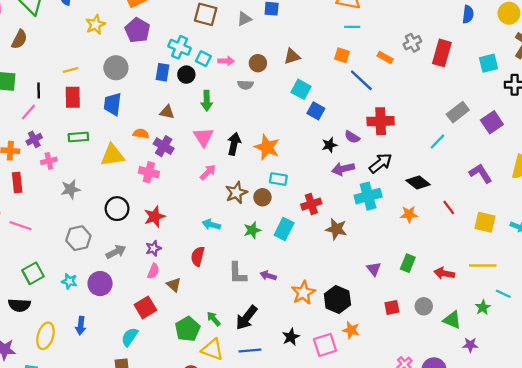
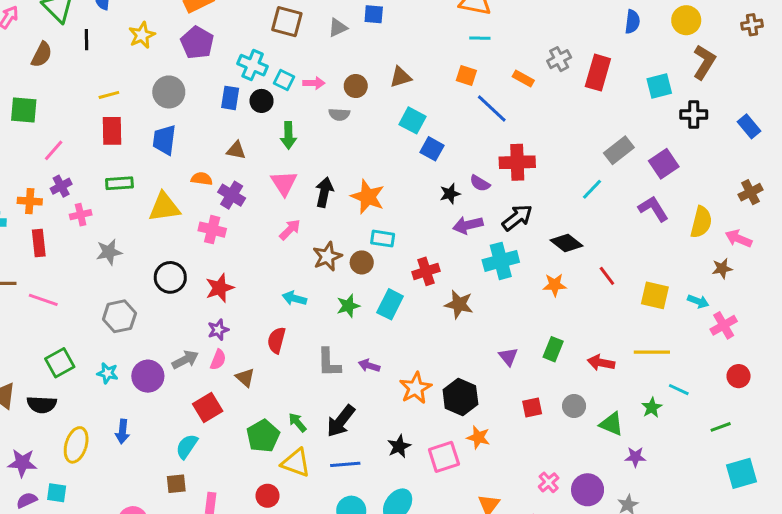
black line: (39, 90) -> (87, 40), moved
purple L-shape: (481, 173) -> (653, 209), moved
gray arrow: (116, 252) -> (185, 360), moved

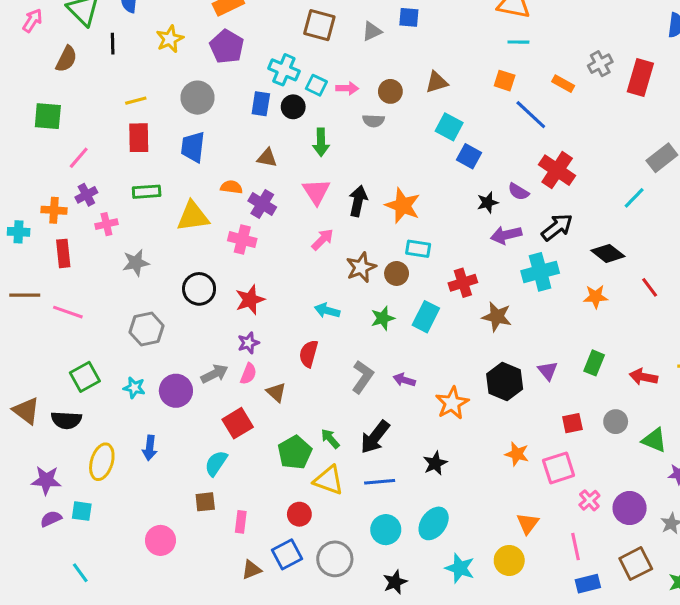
red cross: (517, 162) -> (557, 170), turned 36
gray L-shape: (329, 363) -> (363, 377), turned -144
black hexagon: (460, 397) -> (505, 381), moved
pink square: (444, 457) -> (559, 468), moved

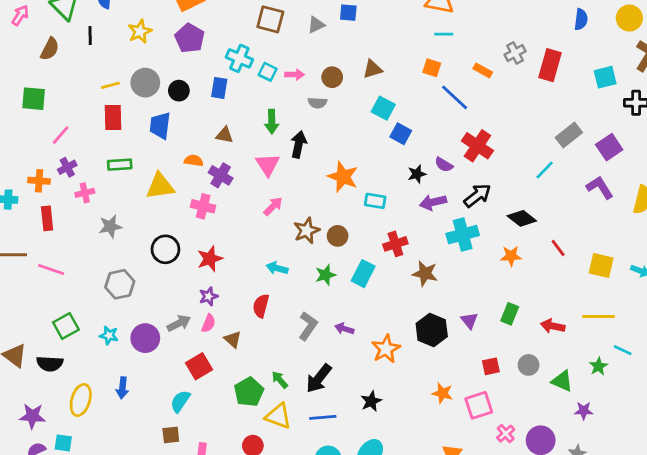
gray circle: (198, 98) -> (145, 83), moved
black circle: (293, 107) -> (179, 91), moved
black arrow: (358, 201) -> (299, 144), moved
cyan rectangle: (418, 249) -> (375, 201), moved

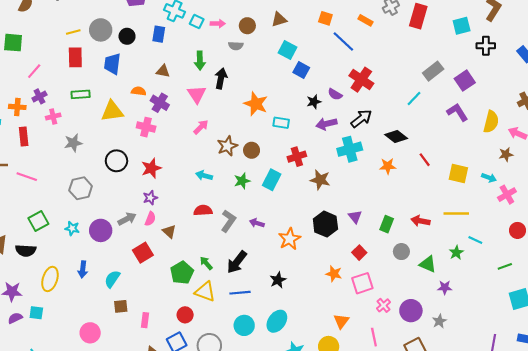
red semicircle: (261, 306) -> (203, 210), moved, turned 72
green rectangle: (510, 314) -> (387, 224), moved
red square: (491, 366) -> (359, 253), moved, turned -32
cyan semicircle: (180, 401) -> (112, 279), moved

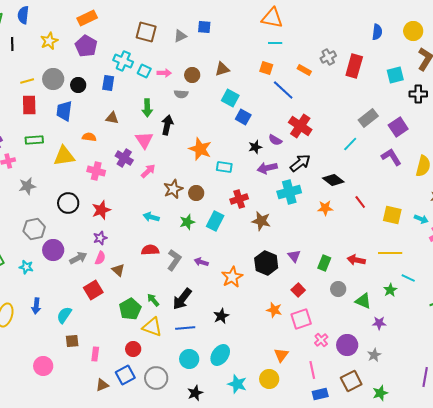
purple cross: (160, 103) -> (124, 158), moved
purple circle: (101, 230) -> (53, 250), moved

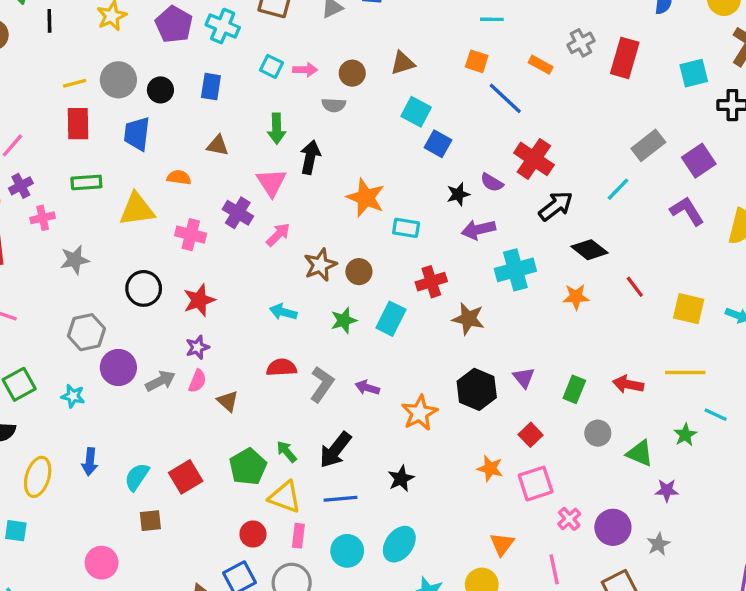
cyan cross: (123, 61) -> (223, 26), moved
black arrow: (300, 163) -> (556, 206), moved
red square: (93, 290) -> (186, 477), moved
pink rectangle: (95, 354) -> (298, 536), moved

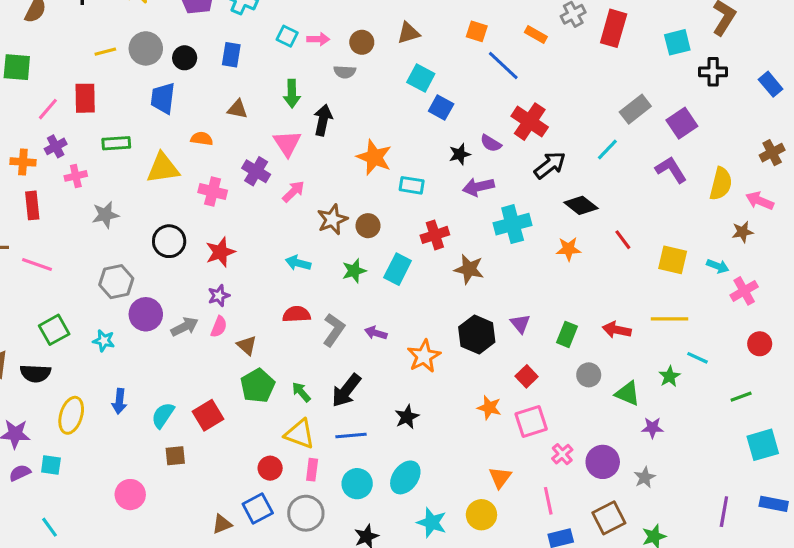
red rectangle: (78, 124) -> (85, 98), moved
green pentagon: (248, 467) -> (258, 386), moved

